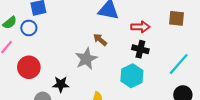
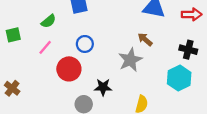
red arrow: (140, 27) -> (192, 14), moved
blue circle: (29, 28) -> (85, 44), moved

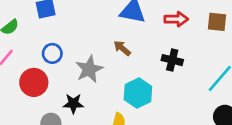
gray star: (130, 60) -> (89, 69), moved
cyan hexagon: (179, 78) -> (138, 93), moved

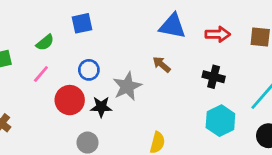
cyan hexagon: (138, 93) -> (220, 121), moved
black star: (73, 104) -> (101, 107), moved

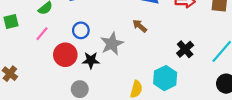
black cross: (214, 77) -> (185, 49), moved, turned 35
cyan hexagon: (220, 121) -> (165, 78), moved

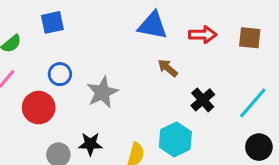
brown arrow: (140, 26) -> (168, 68), moved
black star: (91, 60) -> (90, 144), moved

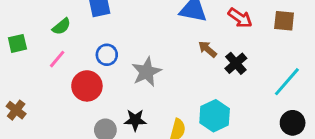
red arrow: (203, 35) -> (240, 18), turned 35
black cross: (203, 100) -> (236, 63), moved

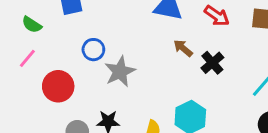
green semicircle: (61, 26) -> (32, 25), turned 72
blue circle: (107, 55) -> (93, 50), moved

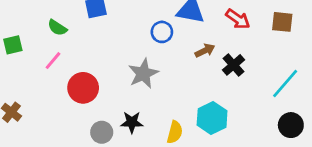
brown arrow: (183, 48) -> (205, 51), turned 114
blue circle: (93, 50) -> (162, 32), moved

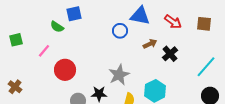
green semicircle: (57, 28) -> (57, 27), moved
gray star: (143, 74) -> (119, 75), moved

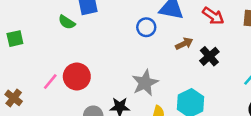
pink line: (44, 51) -> (50, 82), moved

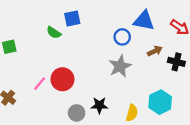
black cross: (209, 56) -> (176, 62), turned -35
gray star: (145, 83) -> (120, 66), moved

